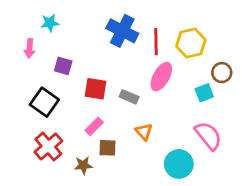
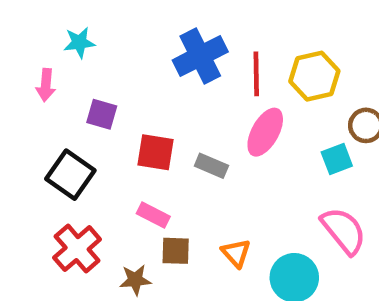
blue cross: (122, 31) -> (200, 56), turned 36
pink rectangle: (94, 126) -> (153, 215), turned 72
orange triangle: (144, 132) -> (236, 253), moved

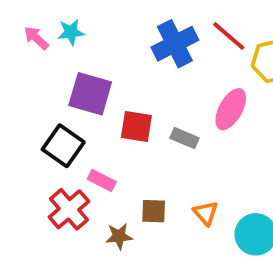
red line: (256, 74) -> (229, 36), moved, turned -48
pink arrow: (46, 85) -> (36, 38), moved, turned 128
purple square: (102, 114) -> (90, 94), size x1.6
pink rectangle: (153, 215) -> (102, 180), moved

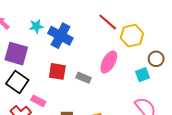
cyan star: (71, 32) -> (36, 26), moved
blue cross: (175, 44) -> (60, 36), moved, turned -35
purple square: (90, 94) -> (16, 54), moved

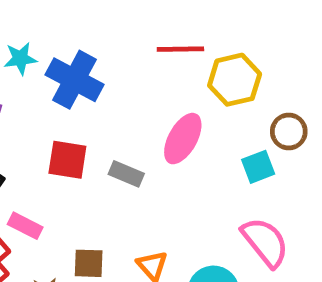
red line: (108, 22) -> (180, 49), turned -42

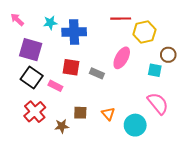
blue cross: (75, 80) -> (74, 32), turned -30
cyan square: (258, 167) -> (155, 70), turned 32
pink rectangle: (25, 226) -> (55, 86), moved

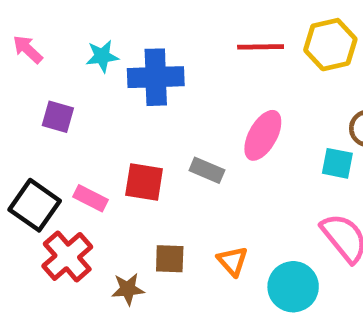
yellow hexagon: (144, 32) -> (330, 45), moved
purple square: (31, 50) -> (58, 117), size x0.6
red square: (71, 67) -> (144, 182), moved
black square: (32, 78) -> (35, 205), moved
pink rectangle: (55, 86) -> (91, 198), moved

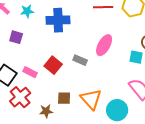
cyan star: (102, 56) -> (27, 11), moved
red square: (144, 182) -> (53, 65), turned 30
orange triangle: (233, 261) -> (91, 99), size x1.6

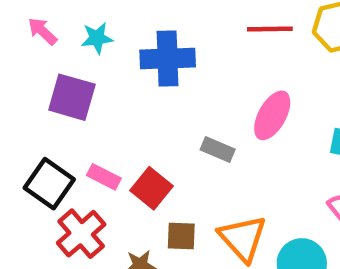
purple square: (16, 37) -> (72, 97), size x1.5
red square: (53, 65) -> (152, 188), moved

